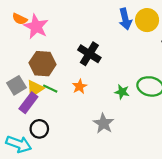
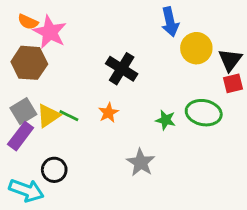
yellow circle: (147, 20) -> (196, 48), moved
brown hexagon: (43, 64) -> (29, 63), moved
purple rectangle: (28, 103) -> (21, 136), moved

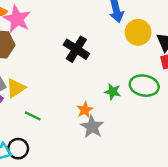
orange star: (108, 113) -> (85, 110), moved
green line: (69, 116) -> (33, 116), moved
black circle: (54, 170) -> (18, 149), moved

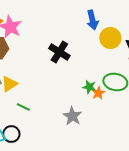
orange star: (85, 110) -> (98, 93), moved

